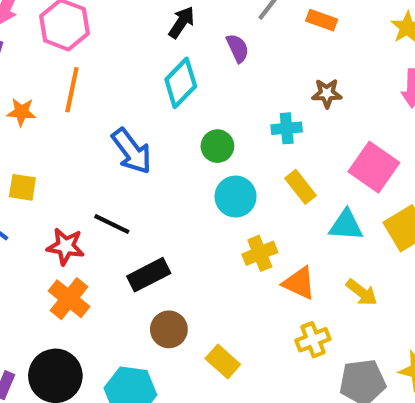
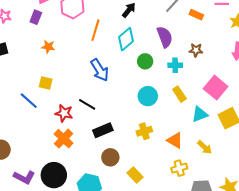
purple semicircle: (238, 48) -> (165, 37), moved, size x1.5
orange line: (72, 90) -> (95, 30), moved
green circle: (217, 146) -> (145, 61), moved
cyan triangle: (346, 225) -> (200, 114), turned -30
yellow cross: (260, 253) -> (144, 131), moved

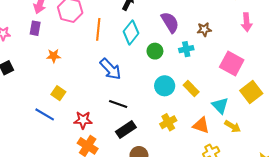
yellow square: (46, 83) -> (58, 93), turned 32
yellow rectangle: (179, 94) -> (191, 88), moved
black line: (87, 104) -> (118, 104), moved
cyan triangle: (200, 114) -> (220, 106), moved, turned -42

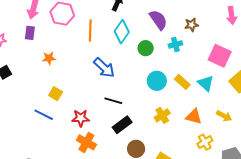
cyan triangle: (220, 106) -> (206, 83), moved

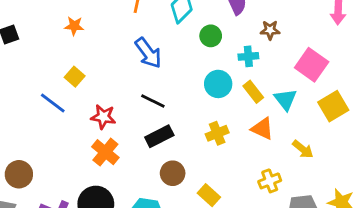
brown star: (192, 25) -> (270, 30), moved
cyan cross: (175, 44) -> (248, 56), moved
orange triangle: (194, 117) -> (262, 129), moved

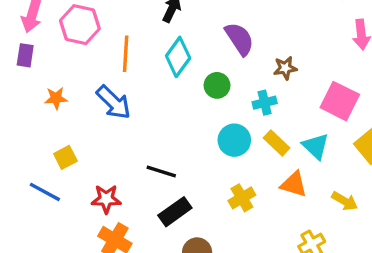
blue arrow: (148, 53) -> (114, 102), moved
yellow square: (75, 77) -> (65, 157), turned 30

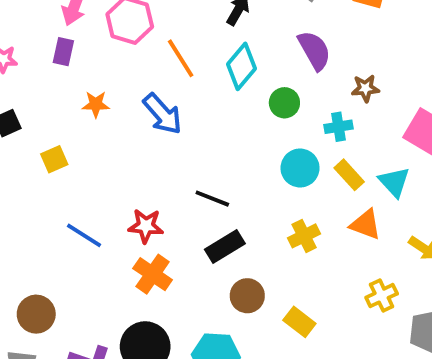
orange line: (126, 54) -> (181, 58), turned -40
yellow square: (65, 157) -> (54, 159), moved
blue line: (45, 192) -> (84, 235), moved

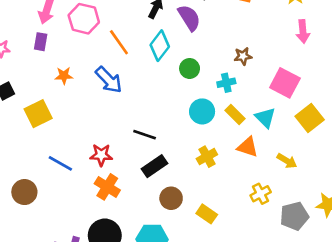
purple semicircle: (314, 50) -> (189, 18), moved
yellow square: (54, 159) -> (38, 114), size x1.5
brown circle: (36, 314) -> (24, 192), moved

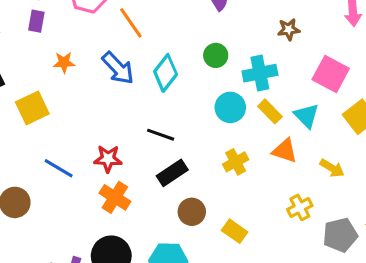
cyan diamond: (160, 46) -> (166, 73), moved
brown star: (243, 56) -> (289, 29), moved
cyan cross: (226, 83) -> (260, 73), size x1.5

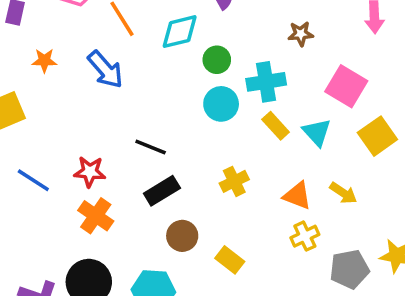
cyan diamond: (166, 73) -> (180, 32), moved, turned 36
cyan circle: (230, 107) -> (221, 104), moved
orange triangle: (285, 151) -> (297, 196), moved

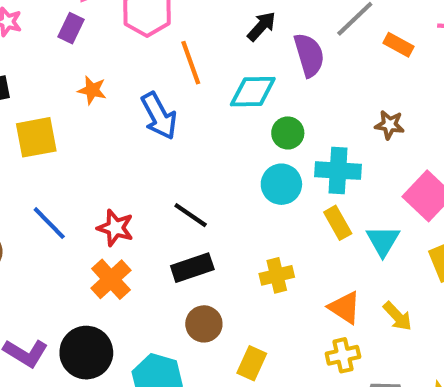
yellow rectangle: (230, 260) -> (252, 363), turned 64

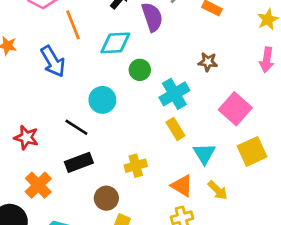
cyan cross: (338, 171) -> (174, 94), turned -32
cyan circle: (281, 184) -> (102, 100), moved
cyan triangle: (383, 241) -> (204, 154), moved
orange cross: (111, 279) -> (38, 185), moved
brown circle: (204, 324) -> (106, 198), moved

